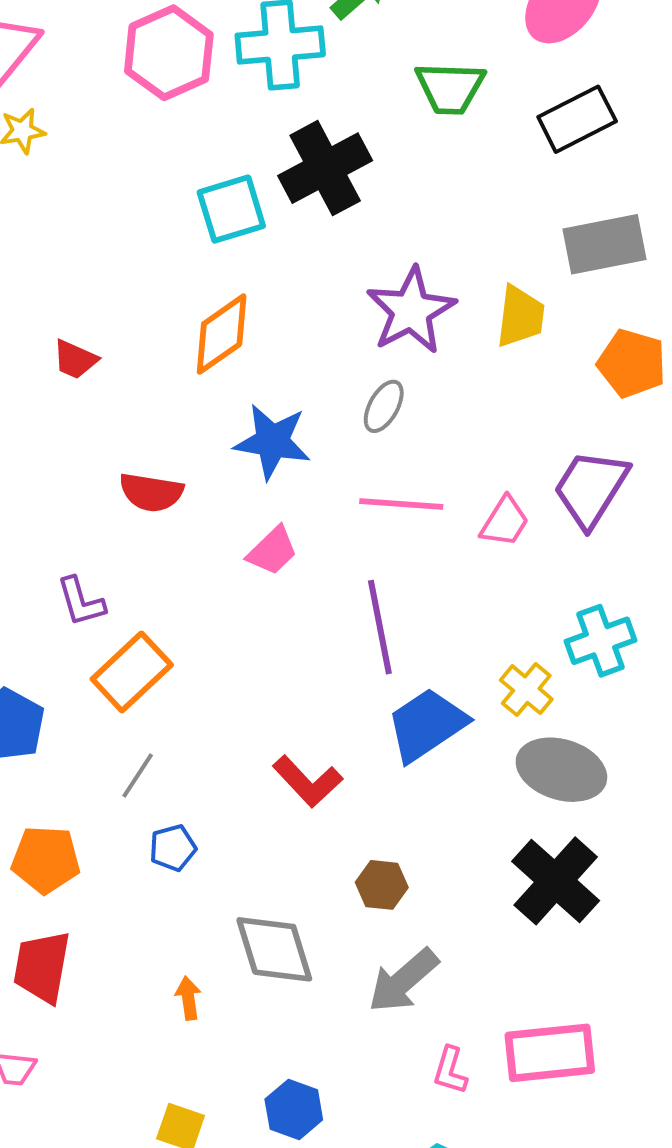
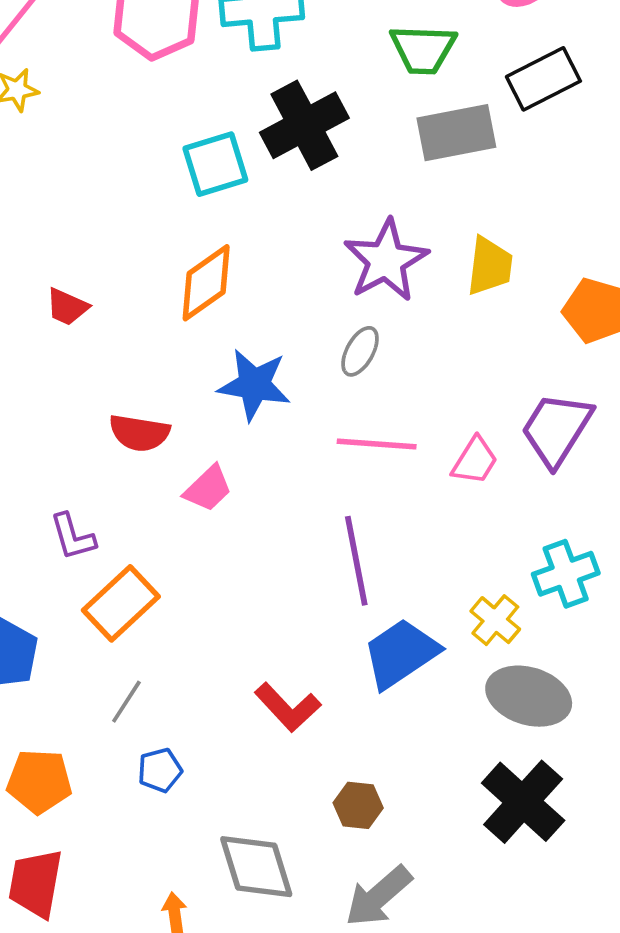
gray rectangle: (604, 244) -> (456, 133), moved
pink trapezoid: (272, 551) -> (208, 488), moved

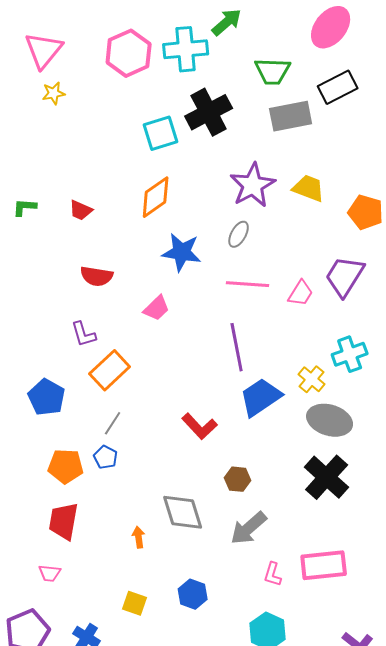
yellow trapezoid: (490, 266) -> (309, 188), turned -76
red semicircle: (139, 433) -> (97, 276), moved
blue pentagon: (160, 770) -> (106, 457), moved, turned -30

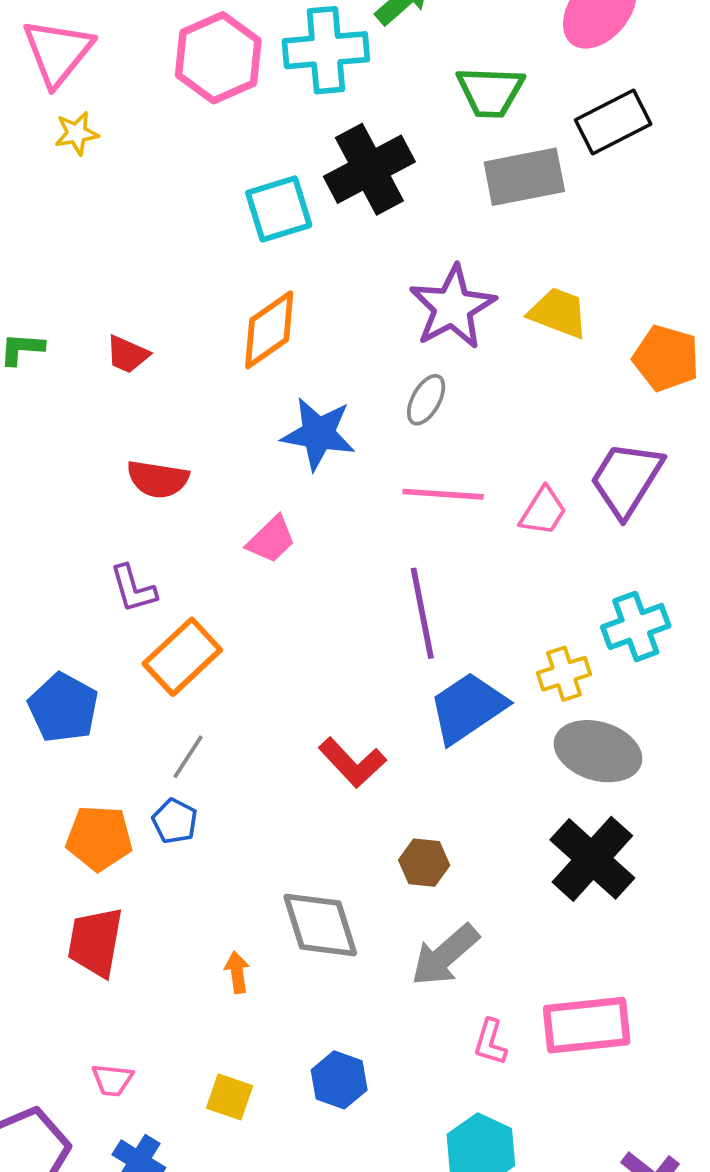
yellow cross: (312, 379) -> (564, 674), turned 32
pink trapezoid: (50, 573) -> (112, 1080), moved

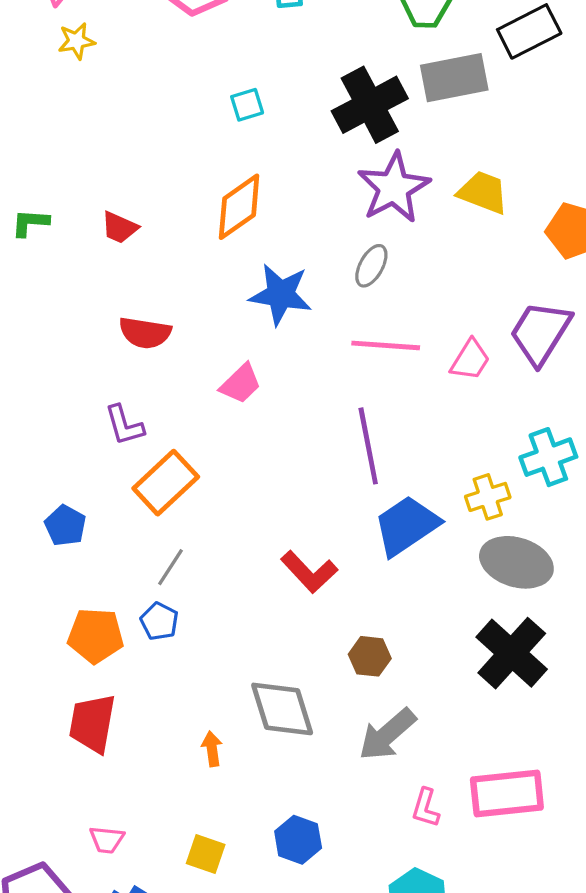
black cross: (369, 169) -> (370, 105), moved
cyan square: (279, 209) -> (247, 105), size x0.6
blue pentagon: (63, 708) -> (65, 526), size x0.7

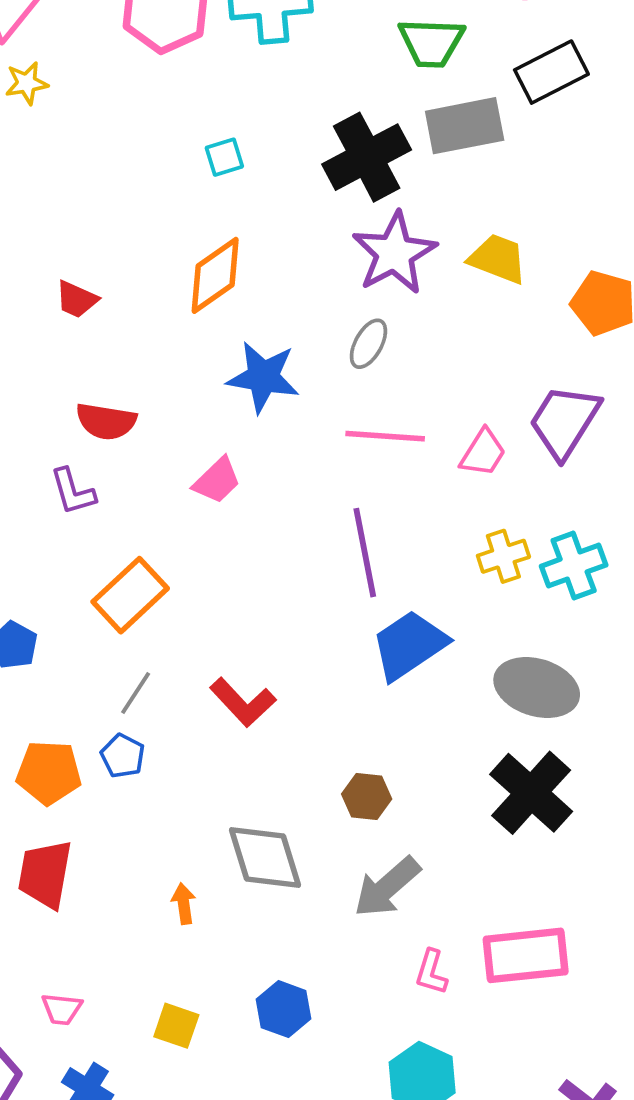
purple L-shape: (124, 425) -> (73, 492), moved
yellow cross: (488, 497) -> (503, 556), moved
red L-shape: (309, 572) -> (243, 702), moved

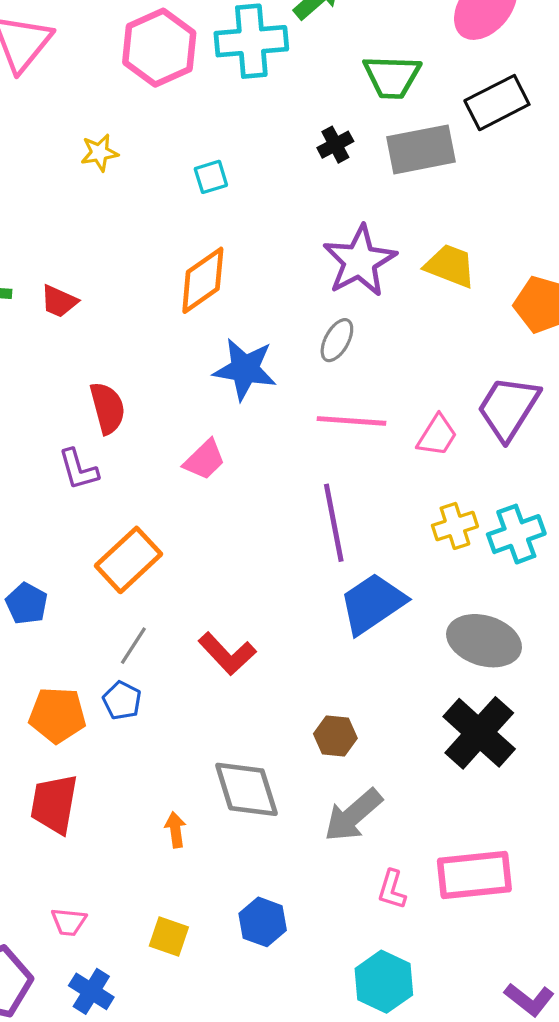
yellow star: (27, 83) -> (99, 153), moved
black cross: (367, 157) -> (335, 145), moved, size x0.5
red trapezoid: (76, 299) -> (59, 301), moved
red semicircle: (106, 421) -> (107, 408), turned -114

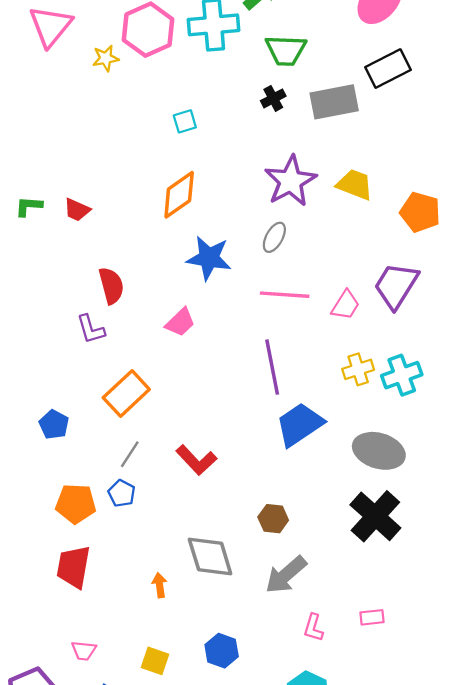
green trapezoid: (392, 77) -> (286, 50), moved
yellow star: (99, 153) -> (106, 58), moved
pink rectangle: (474, 875) -> (372, 617), size x0.5

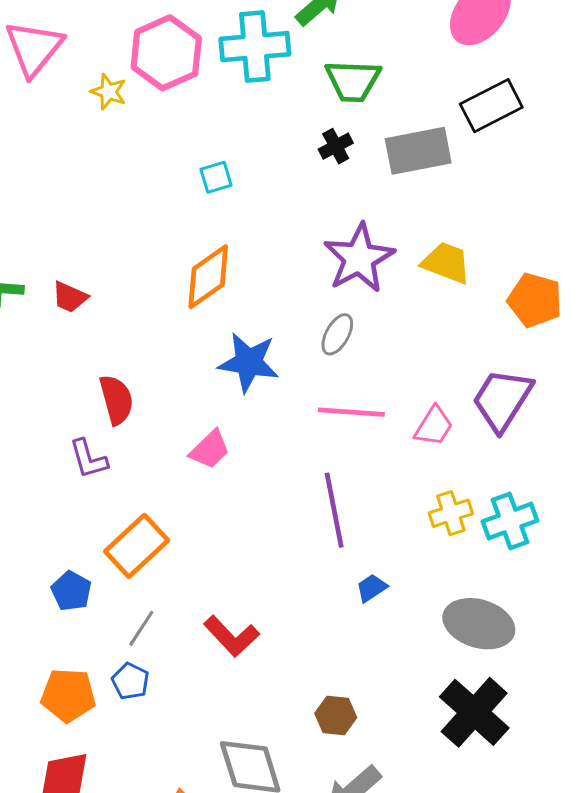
yellow star: (106, 58) -> (109, 92), turned 30
blue pentagon: (54, 424) -> (71, 591), moved
blue trapezoid: (300, 424) -> (372, 588), size x0.5

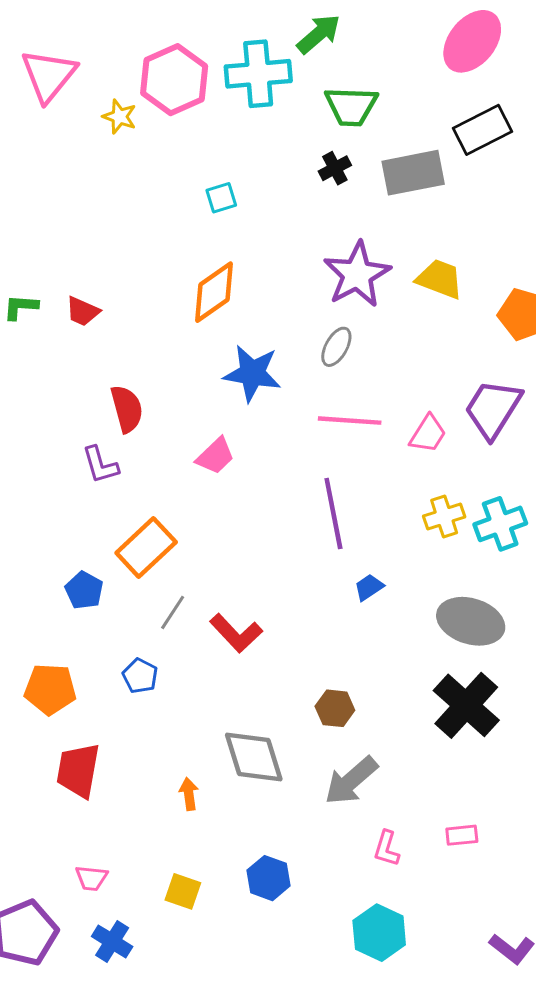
gray line: (141, 628) -> (173, 612), moved
orange pentagon: (68, 695) -> (50, 689), moved

